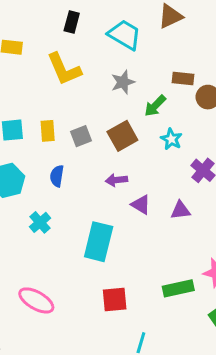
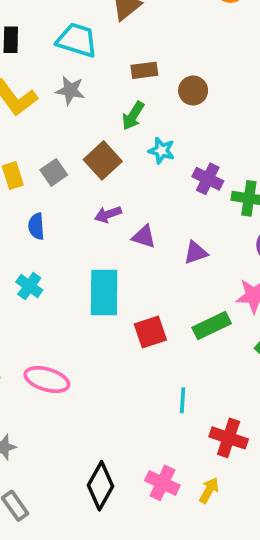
brown rectangle: (183, 78) -> (144, 70), moved
gray star: (123, 82) -> (70, 90), moved, turned -30
purple triangle: (180, 210) -> (196, 253), moved
red square: (115, 300) -> (150, 332), moved

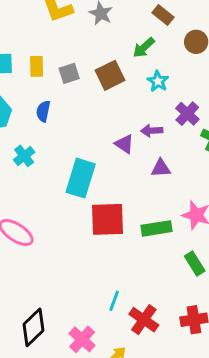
brown rectangle: (144, 70) -> (163, 15), turned 30
purple arrow: (108, 214) -> (152, 131), moved
red square: (150, 332) -> (107, 219), size x1.4
cyan line: (183, 400) -> (114, 301), moved

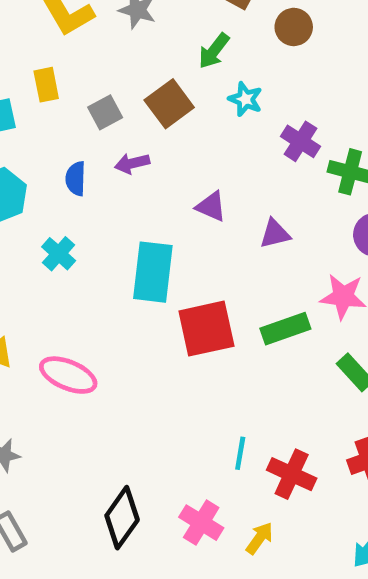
yellow rectangle: (37, 66) -> (46, 85), moved
purple arrow: (152, 131) -> (132, 163), moved

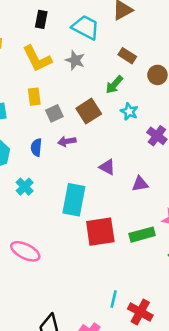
yellow rectangle: (46, 85) -> (34, 97), moved

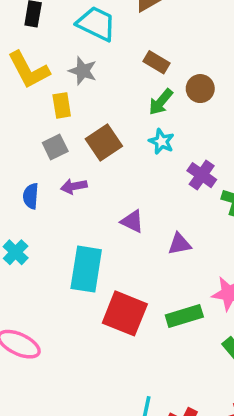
green arrow: (114, 85) -> (161, 102), moved
yellow rectangle: (34, 97) -> (62, 105), moved
red square: (100, 232) -> (125, 313), turned 32

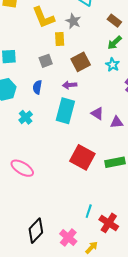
gray square: (55, 147) -> (46, 61), moved
purple arrow: (74, 186) -> (70, 85), moved
purple triangle: (132, 221) -> (97, 114), moved
cyan rectangle: (86, 269) -> (65, 111), moved

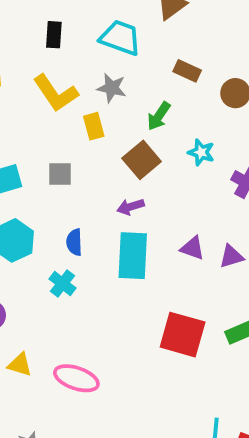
green arrow: (114, 43) -> (159, 116), moved
gray square: (46, 61) -> (60, 174), moved, turned 32
blue semicircle: (37, 87) -> (74, 242), moved

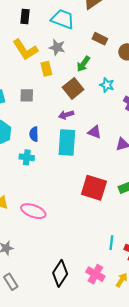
purple triangle: (192, 248) -> (95, 132), moved
cyan cross: (63, 283) -> (27, 157), turned -32

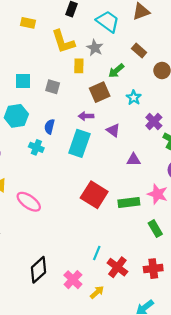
purple triangle: (95, 132) -> (113, 130), moved

